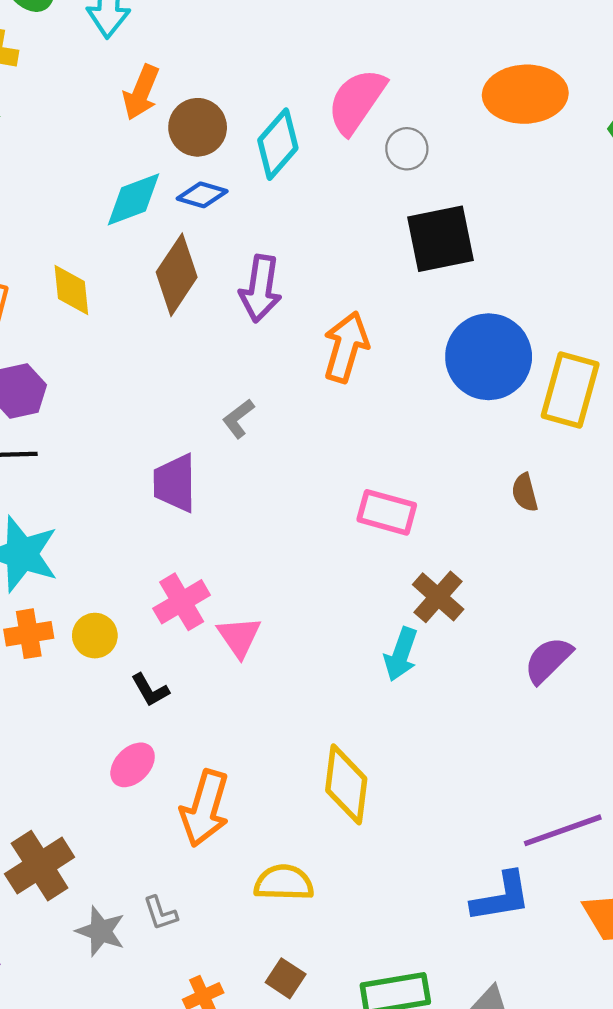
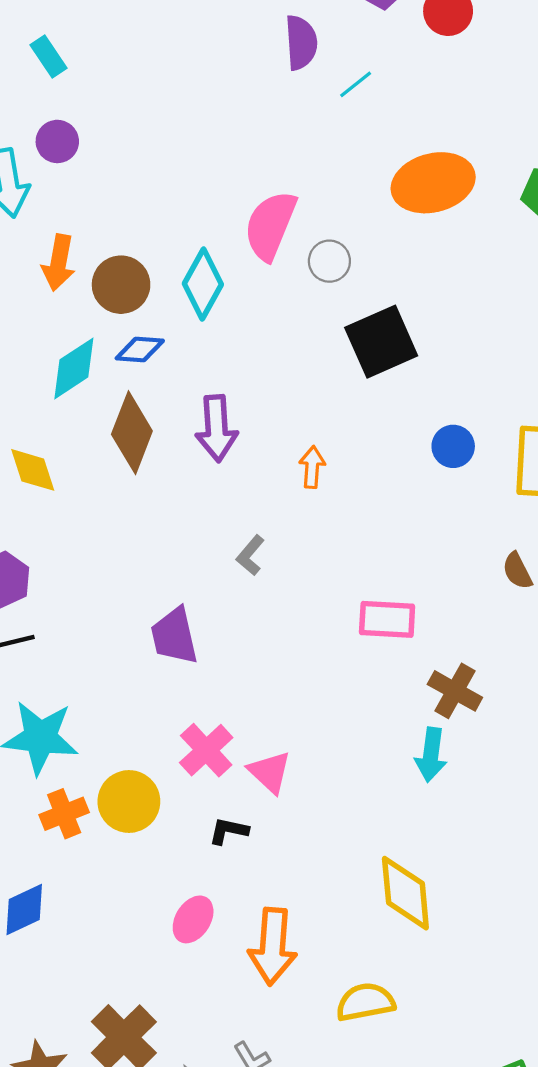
orange arrow: (346, 347) -> (312, 467), size x0.6
blue circle: (489, 357) -> (453, 446), size x0.5
gray L-shape: (238, 419) -> (250, 555), moved
yellow circle: (95, 636) -> (129, 801), size x1.4
black L-shape: (150, 690) -> (229, 831), moved, turned 144

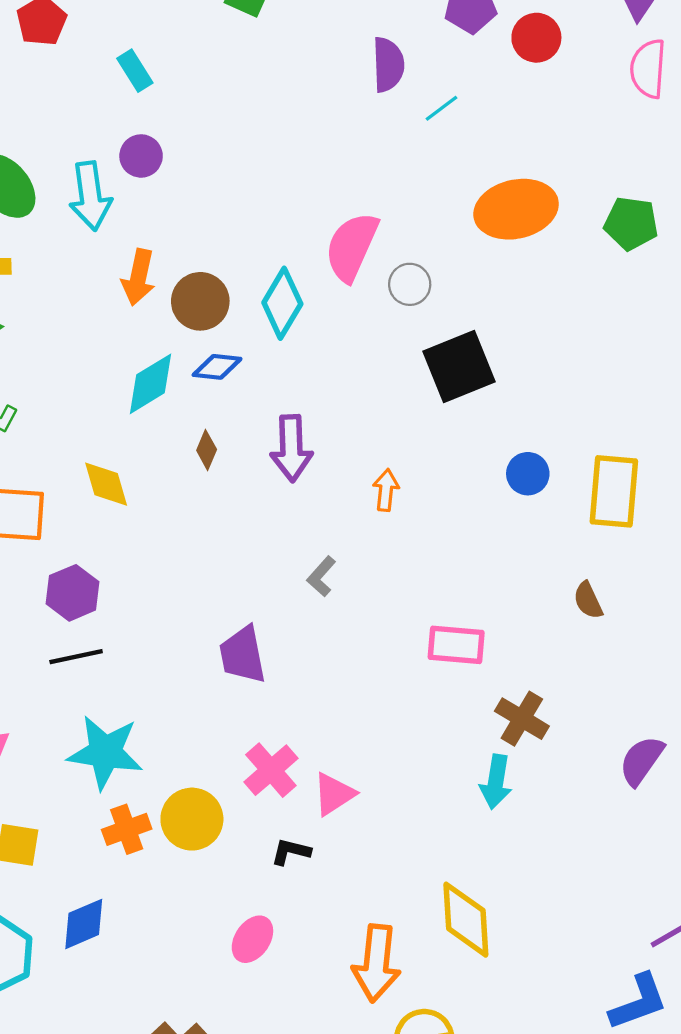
brown diamond: (132, 433) -> (207, 450), size x0.5
pink triangle: (270, 772) -> (334, 794), turned 42
orange arrow: (273, 946) -> (376, 963), moved

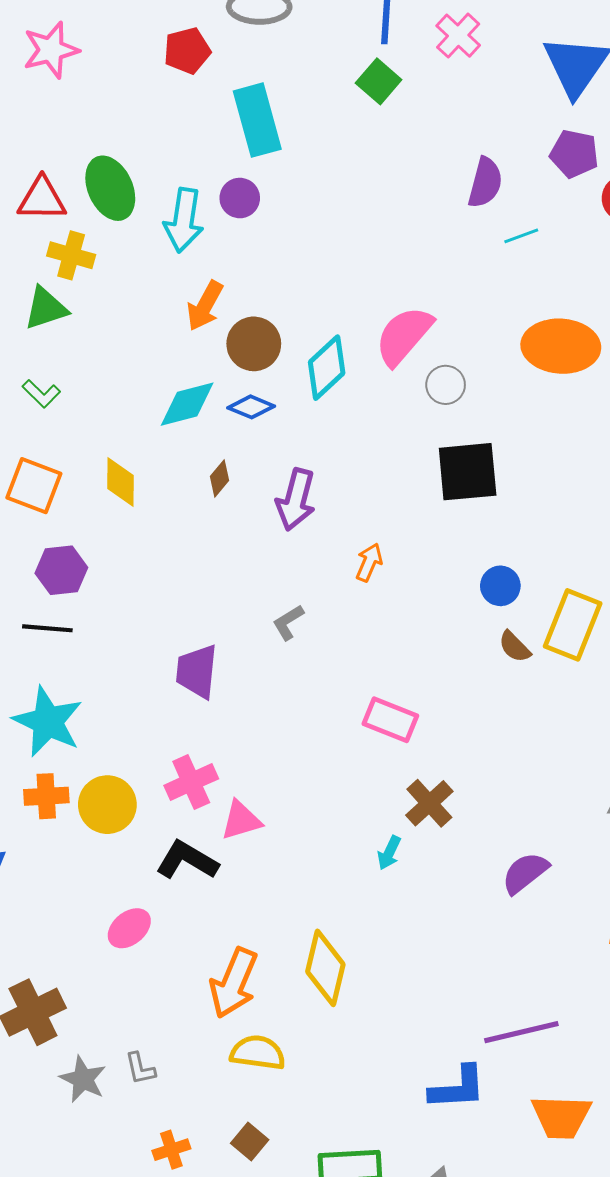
cyan rectangle: (135, 71) -> (257, 120), size x1.8
brown semicircle: (588, 600) -> (515, 647), moved, turned -36
cyan arrow: (496, 782) -> (389, 853), size x0.7
black L-shape: (291, 852) -> (187, 860), size x1.6

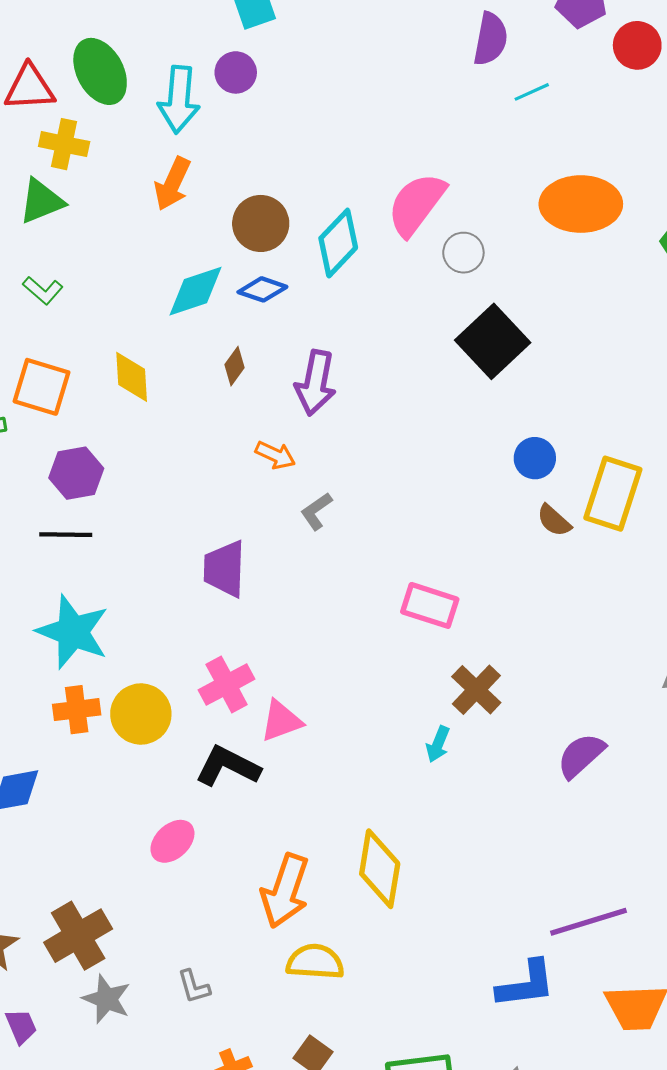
orange arrow: (205, 306) -> (172, 184), moved
black square: (468, 472) -> (493, 341), turned -34
orange arrow: (369, 562) -> (275, 455), moved, turned 96
gray star: (83, 1079) -> (107, 999), moved

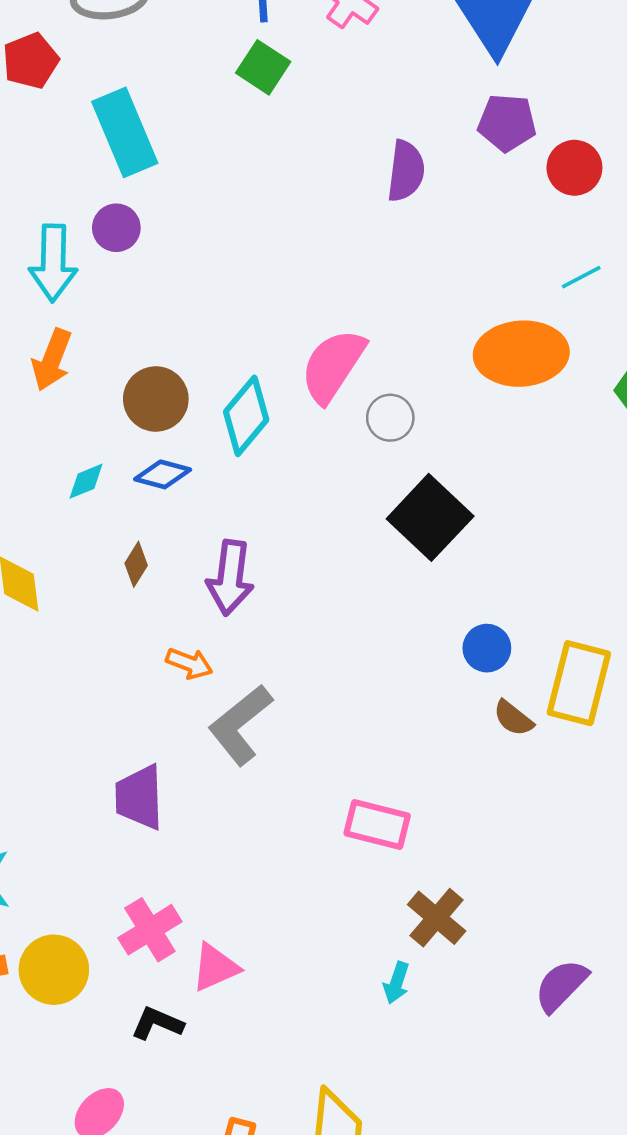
cyan line: (532, 92) -> (581, 277), moved
cyan diamond: (195, 291) -> (86, 481), size x0.6
gray L-shape: (316, 511) -> (240, 725), size x1.8
black L-shape: (228, 766) -> (157, 1023), size x0.7

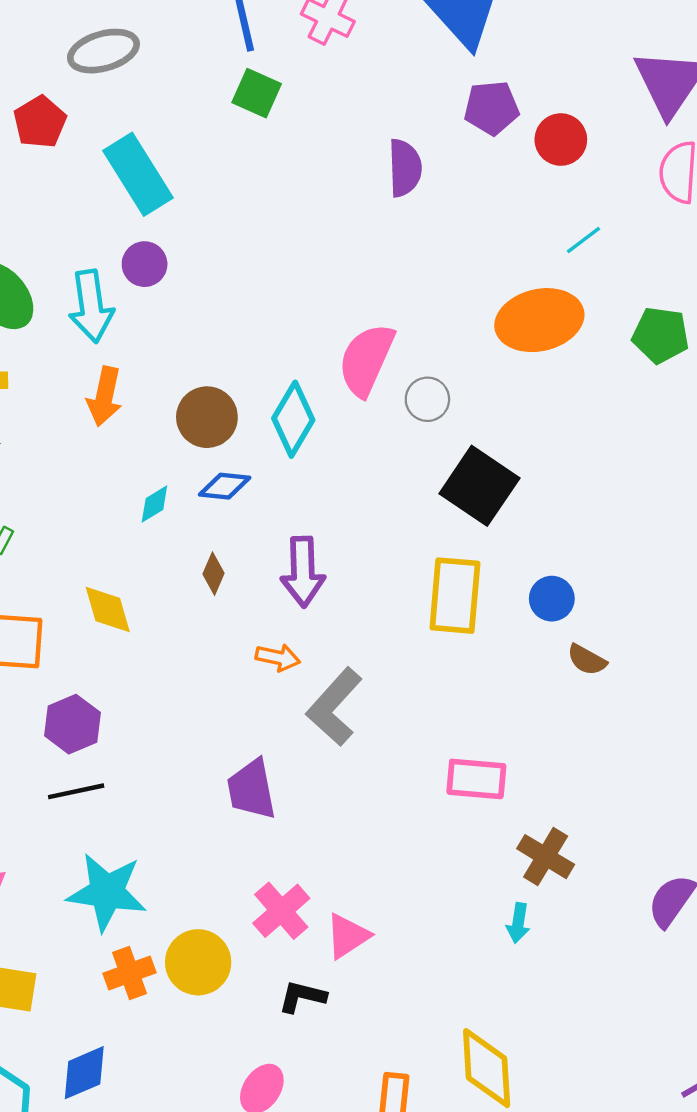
yellow rectangle: (579, 683) -> (455, 596), moved

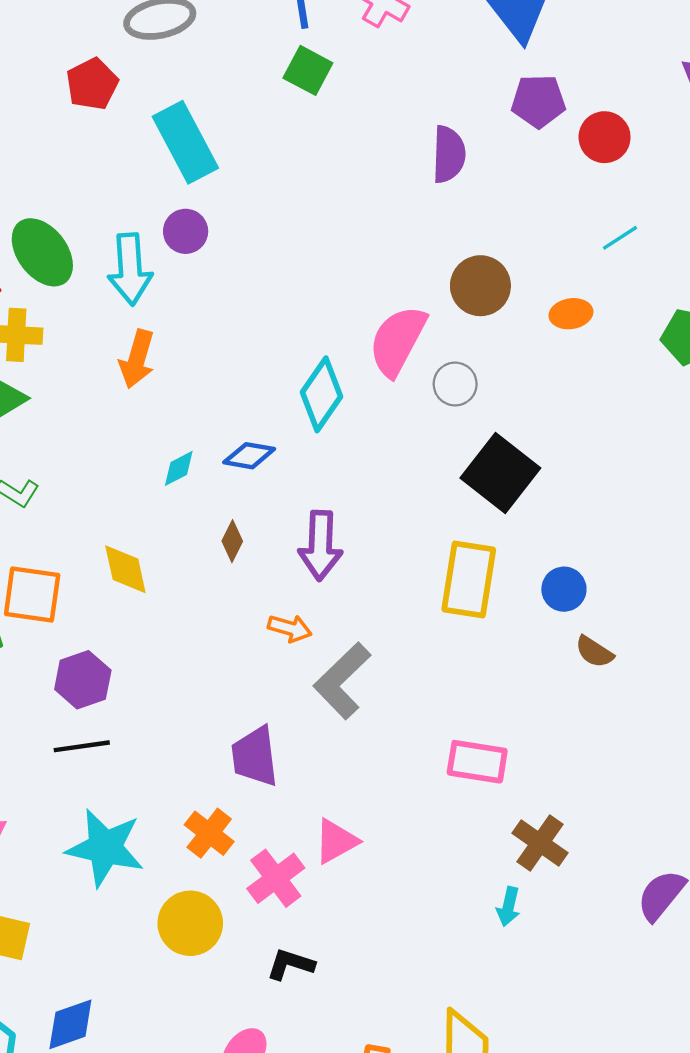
orange ellipse: (539, 320) -> (571, 314), size x0.5
brown circle: (207, 417) -> (480, 286), moved
pink triangle: (348, 936) -> (336, 841), moved
orange cross: (129, 973) -> (209, 833), moved, turned -36

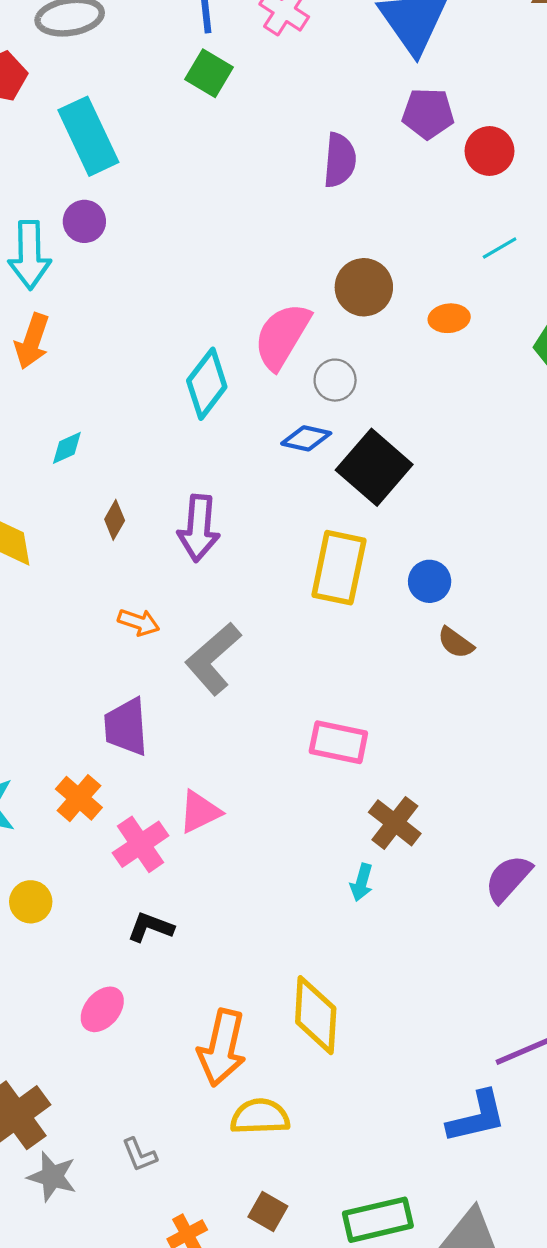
blue diamond: (249, 456) -> (306, 438), moved
orange arrow: (290, 628) -> (139, 622), moved
yellow circle: (190, 923) -> (31, 902), moved, size x0.7

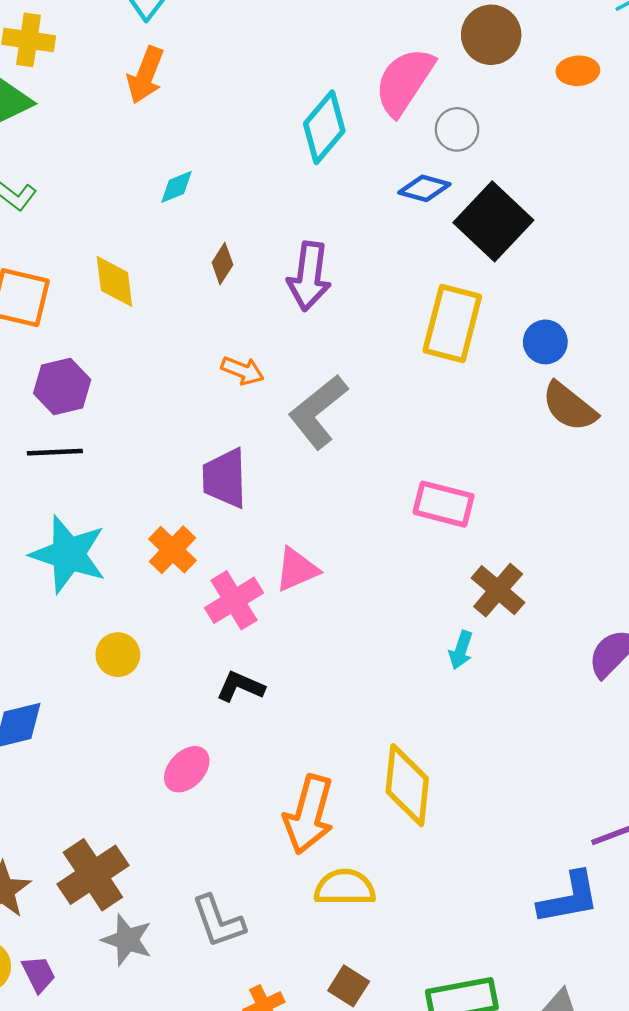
brown semicircle: (456, 643) -> (569, 407), size x1.5
gray L-shape: (139, 1155) -> (218, 921), size x1.5

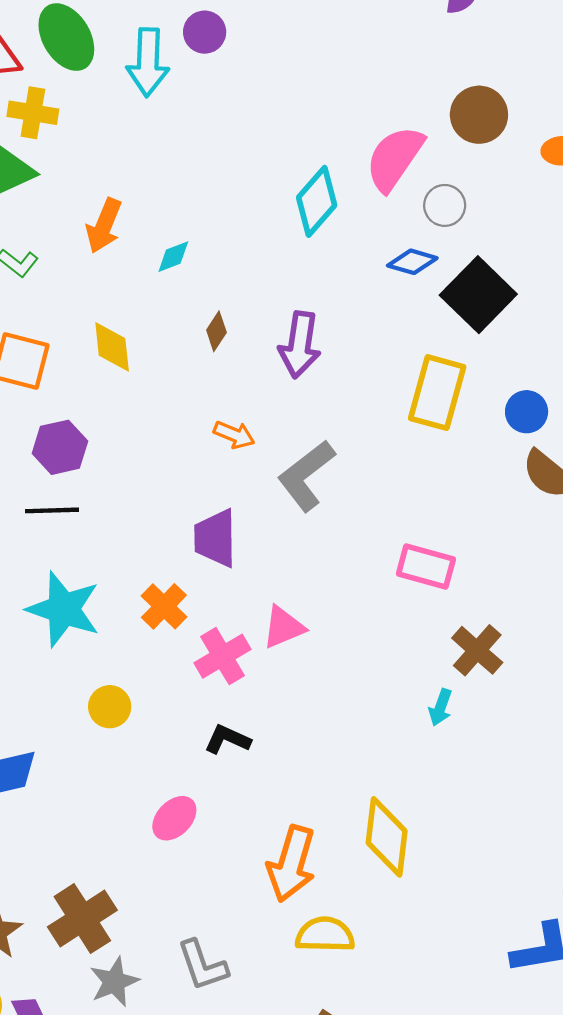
orange arrow: (145, 75) -> (104, 226), moved
gray star: (127, 940) -> (114, 982), turned 30

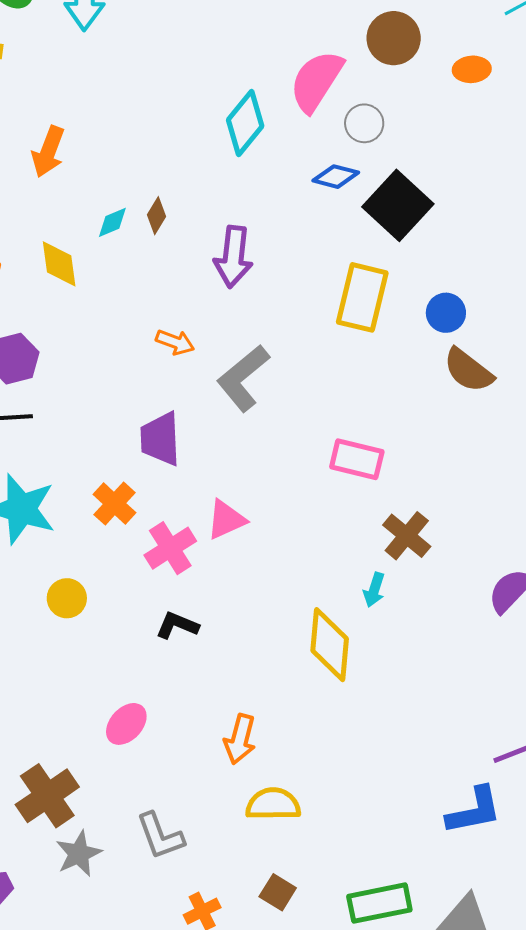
cyan diamond: (173, 257) -> (112, 222), moved
brown diamond: (216, 331) -> (157, 216), moved
pink ellipse: (174, 818) -> (126, 724), moved
yellow diamond: (387, 837) -> (330, 645), moved
orange arrow: (291, 864) -> (240, 739), size x0.7

